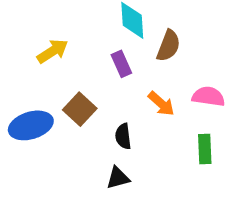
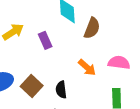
purple rectangle: (121, 64) -> (45, 40), moved
brown square: (80, 109) -> (32, 86), moved

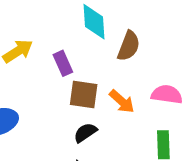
brown square: (32, 86) -> (84, 94), moved, turned -35
black semicircle: (61, 90) -> (85, 133), turned 63

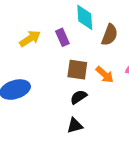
purple rectangle: (63, 63) -> (62, 37), moved

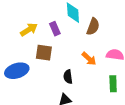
brown square: (77, 70) -> (44, 53), moved
black semicircle: (79, 97) -> (68, 77), turned -64

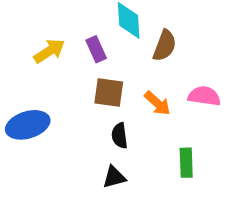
brown square: (44, 53) -> (109, 92), moved
green rectangle: (113, 84) -> (186, 163), moved

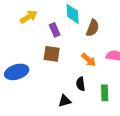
yellow arrow: (49, 51) -> (29, 17), moved
brown square: (109, 92) -> (52, 54), moved
black semicircle: (120, 136) -> (81, 84), moved

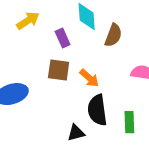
orange arrow: (89, 60) -> (89, 78), moved
black semicircle: (81, 84) -> (97, 110), size x1.6

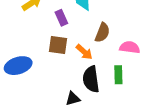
brown semicircle: (113, 35) -> (102, 33), moved
green rectangle: (129, 122) -> (118, 75), moved

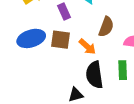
blue ellipse: (18, 66) -> (31, 38), moved

